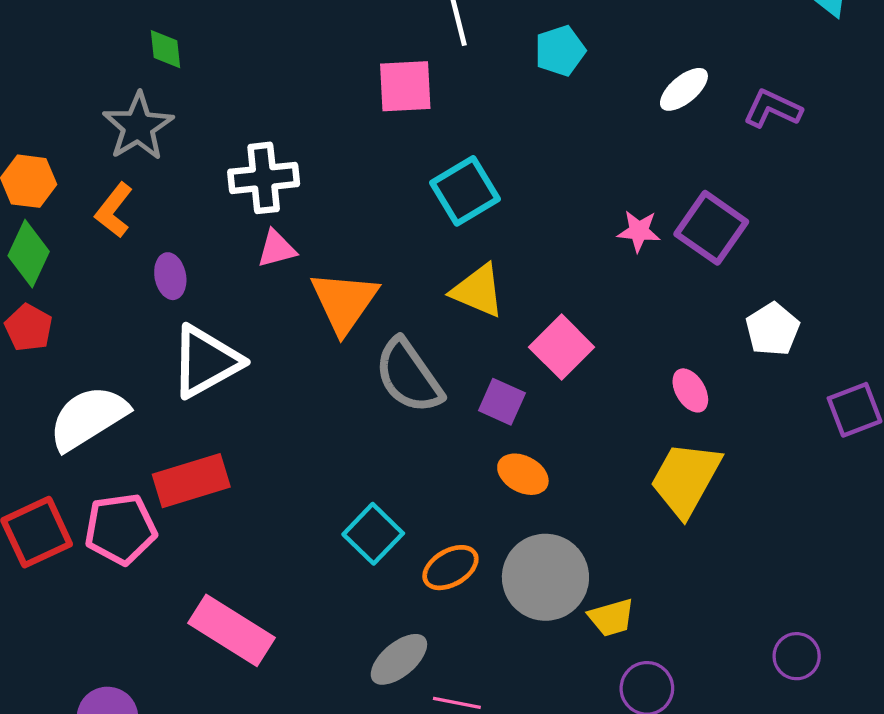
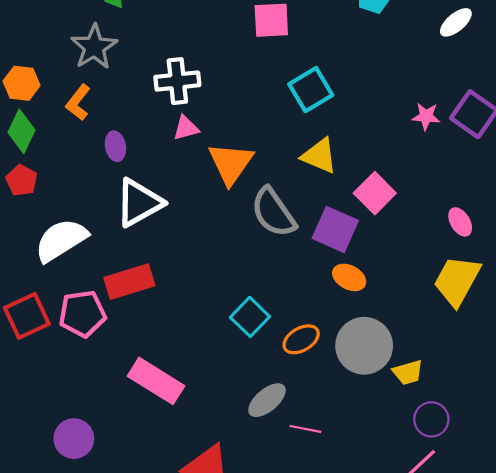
purple square: (502, 402) -> (335, 229), size x1.5

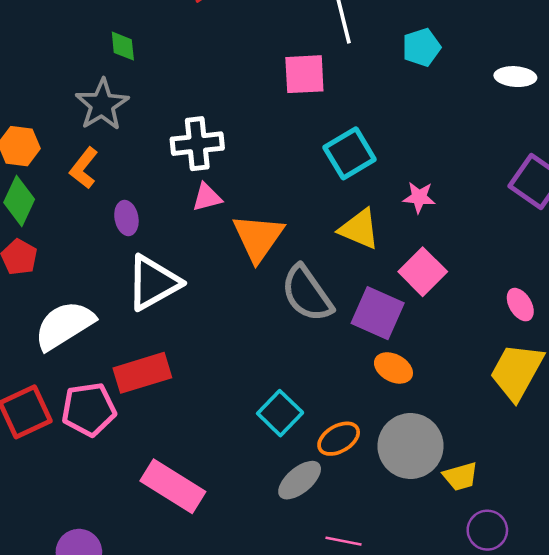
white ellipse: (456, 22) -> (515, 77), turned 44
pink star: (426, 116) -> (419, 197), moved
gray ellipse: (267, 400) -> (300, 480), moved

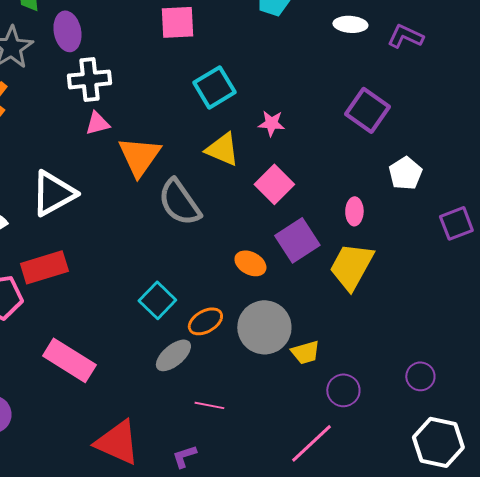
purple ellipse: (126, 218) -> (67, 31), moved, size x1.4
pink ellipse: (520, 305) -> (354, 211), turned 32
purple square: (378, 313) -> (297, 240), moved, turned 33
purple circle: (487, 530) -> (343, 390), moved

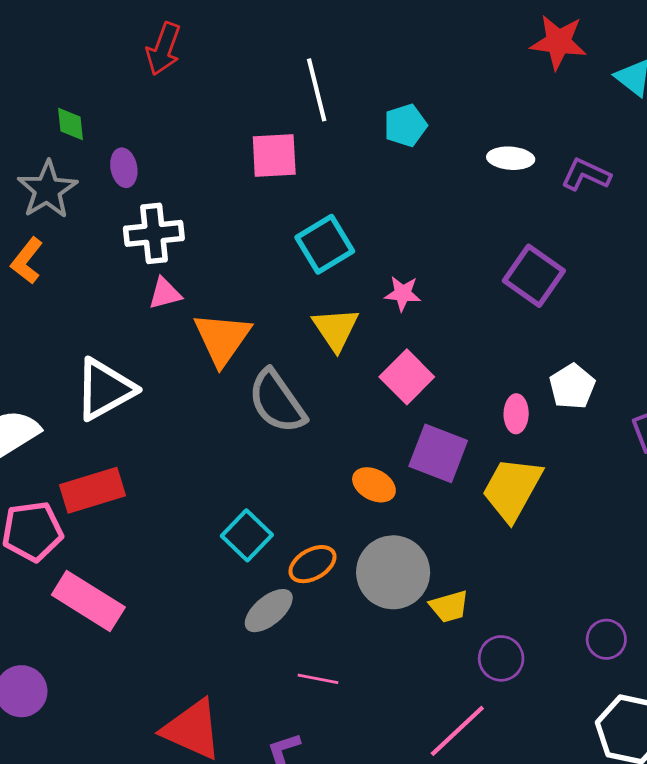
purple ellipse: (67, 31) -> (124, 168), size x0.7
yellow triangle: (222, 149) -> (336, 329), turned 33
white pentagon: (405, 173) -> (572, 386), moved
purple square: (297, 240) -> (438, 453), turned -36
pink rectangle: (69, 360) -> (88, 601), moved

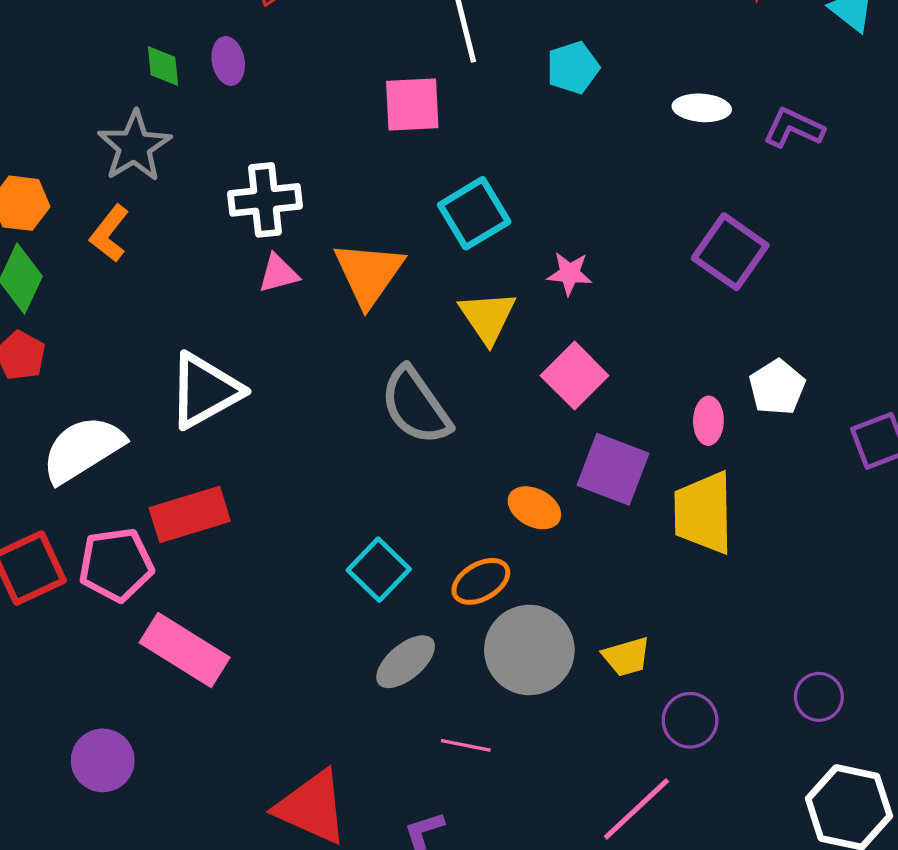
purple ellipse: (124, 168) -> (228, 61), moved
orange triangle: (222, 339) -> (369, 273), moved
yellow trapezoid: (512, 489) -> (703, 513), turned -30
orange ellipse: (312, 564) -> (481, 581), moved
gray circle: (393, 572) -> (529, 650), moved

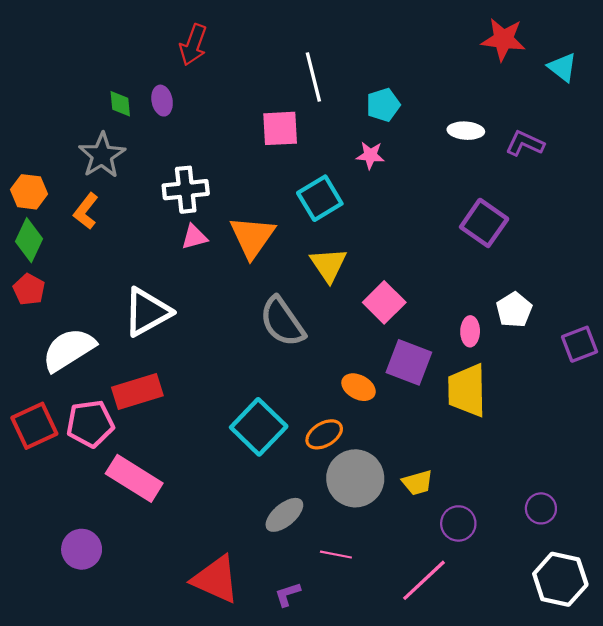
pink star: (570, 273) -> (370, 155), moved
cyan square: (379, 570) -> (259, 427), size x1.4
gray ellipse: (406, 662) -> (284, 515), moved
pink line: (466, 745) -> (336, 555), moved

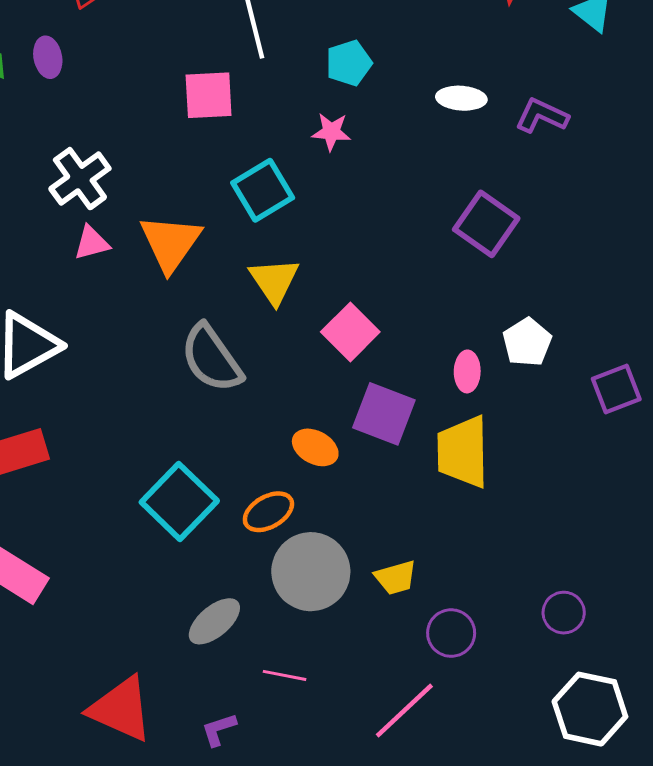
white cross: (186, 190) -> (80, 179), turned -30

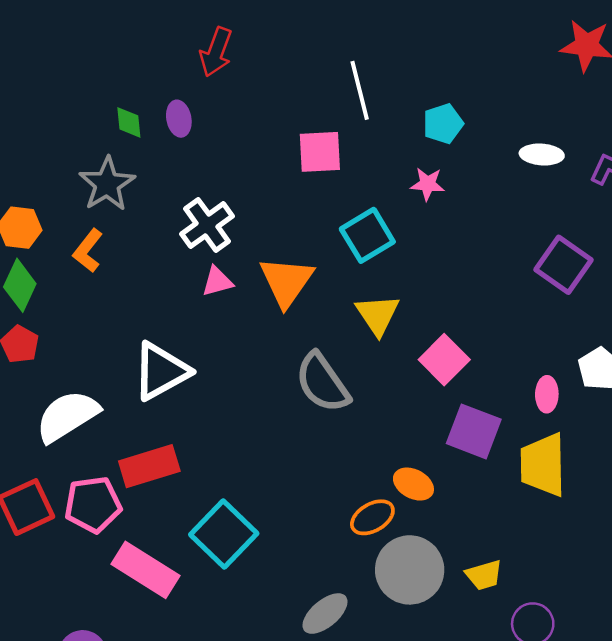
orange ellipse: (315, 447) -> (413, 484), moved
cyan square: (179, 502) -> (224, 534), moved

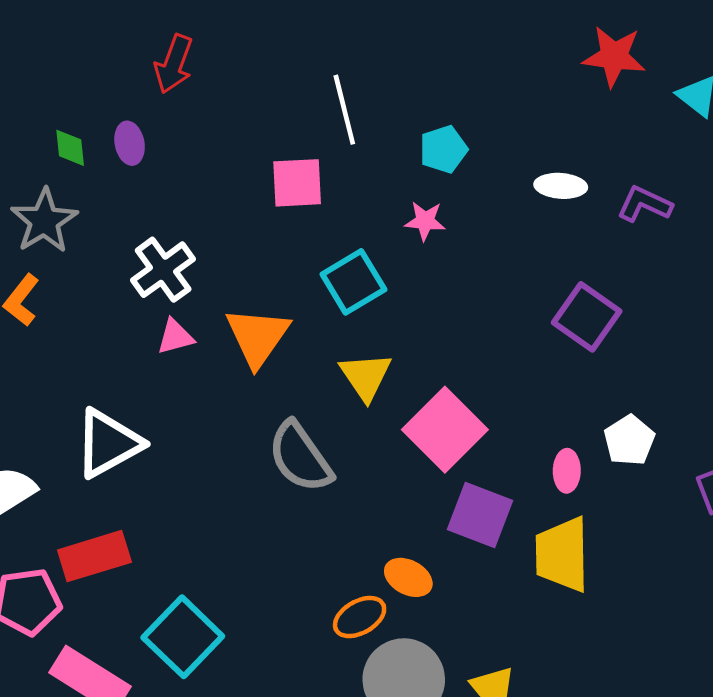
pink square: (444, 360) -> (445, 430), size x1.4

